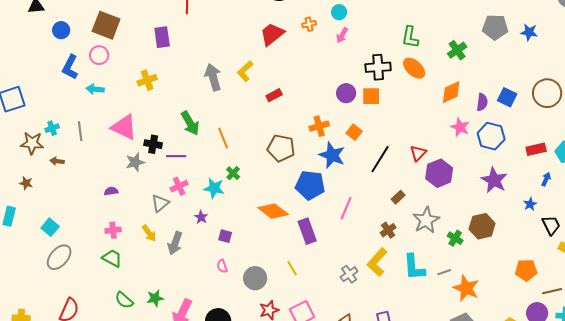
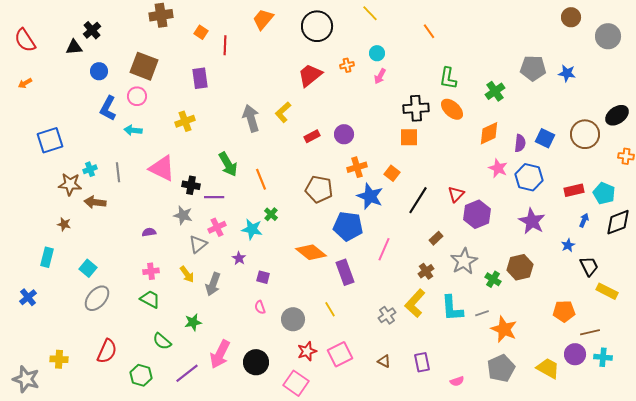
purple circle: (346, 93) -> (344, 134), moved
brown arrow: (57, 161) -> (95, 202), size x1.5
gray star: (135, 162) -> (183, 215), moved, turned 30
green star: (155, 298) -> (193, 322), moved

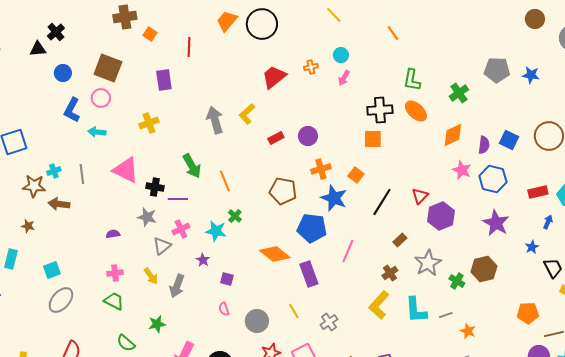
black circle: (317, 26) -> (262, 24), moved
orange square: (201, 32) -> (150, 34), moved
cyan square: (88, 268) -> (52, 270), turned 30
gray cross: (387, 315) -> (329, 322), moved
orange star: (504, 329) -> (468, 331), size x0.6

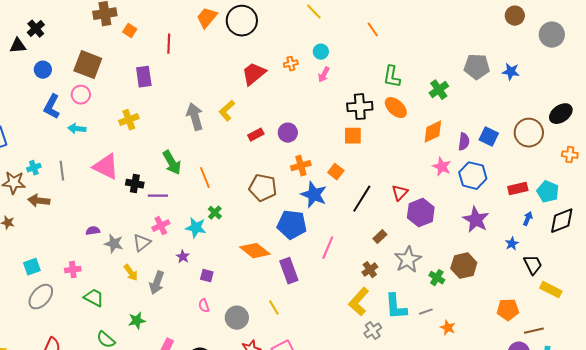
gray star: (147, 217) -> (114, 244), moved
pink cross: (115, 273) -> (73, 270), moved
gray cross: (329, 322) -> (373, 331), moved

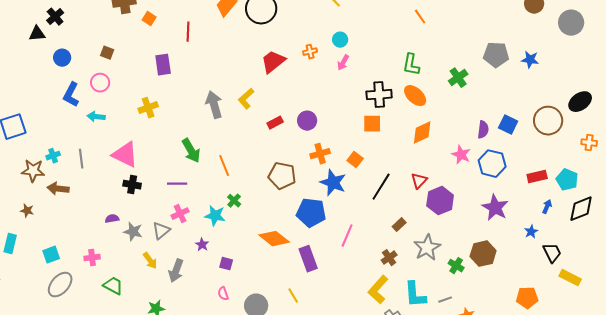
orange line: (373, 30) -> (420, 17), moved
brown square: (88, 65) -> (107, 53), size x0.5
orange diamond: (433, 132) -> (422, 133), moved
black cross: (135, 184) -> (132, 185), moved

